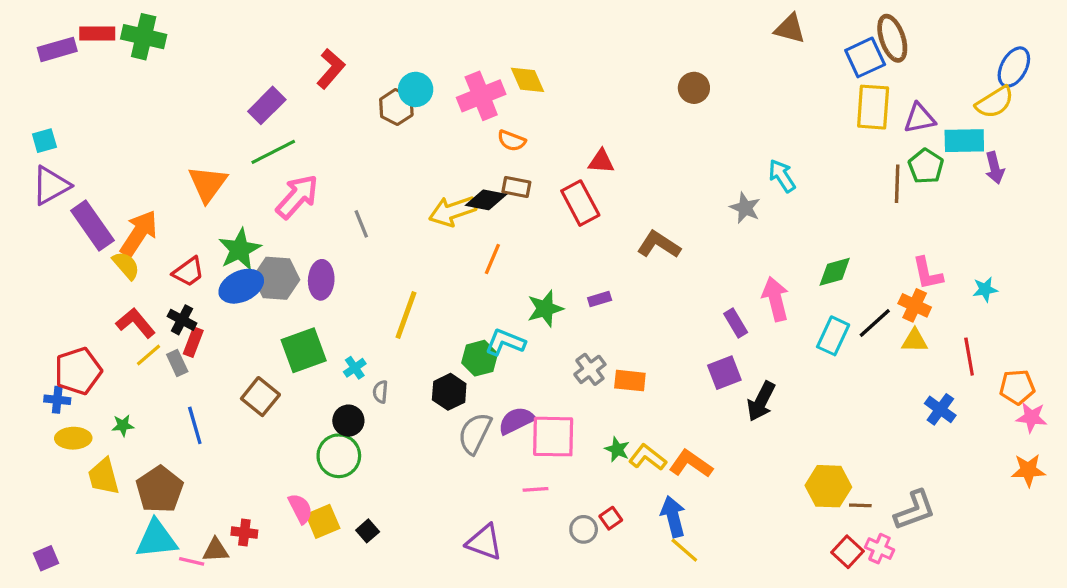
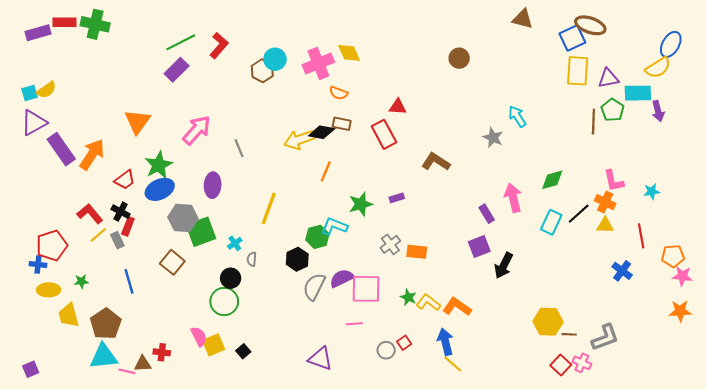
brown ellipse: (892, 38) -> (590, 25), turned -52
green line: (273, 152) -> (181, 42), moved
yellow semicircle: (126, 265) -> (46, 90), moved, turned 96
gray hexagon: (276, 278) -> (183, 218), moved

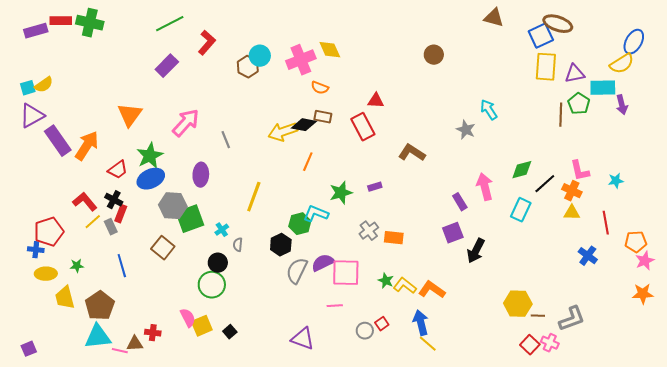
green line: (181, 42) -> (170, 24), moved
black line: (579, 214) -> (545, 184), moved
pink star: (682, 276) -> (645, 261), turned -30

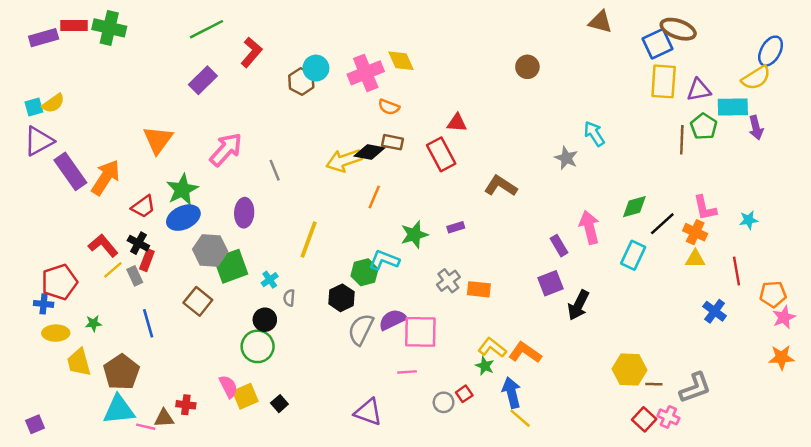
green star: (386, 281) -> (485, 366), moved

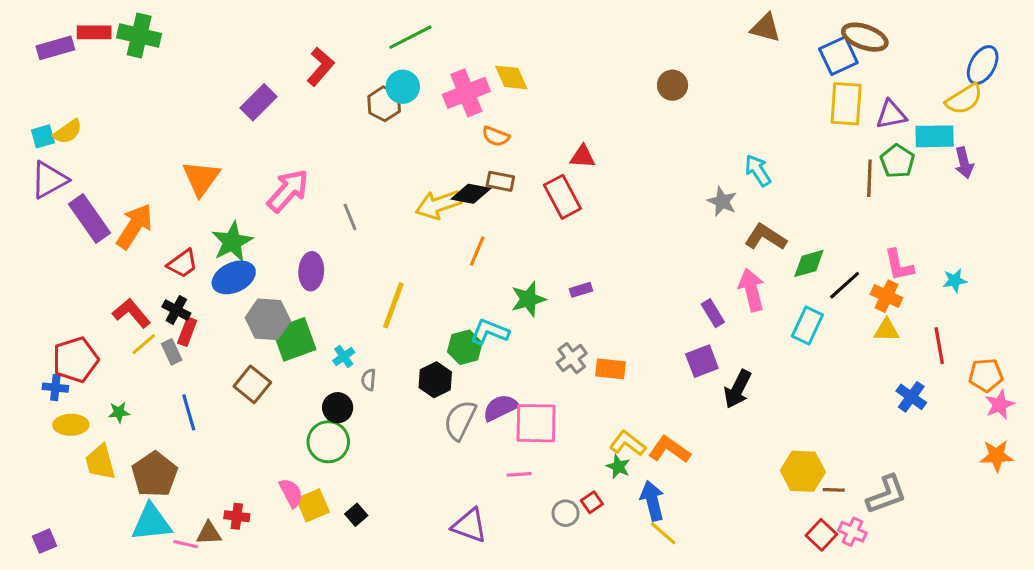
green line: (206, 29) -> (410, 37), moved
brown L-shape: (501, 186) -> (766, 237), moved

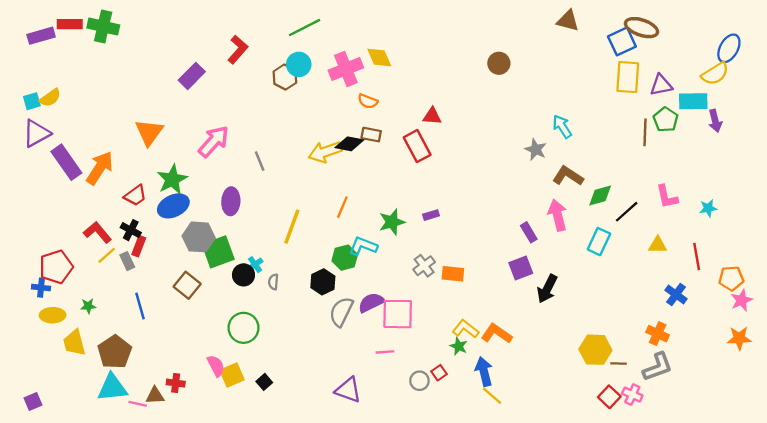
orange line: (477, 251) -> (342, 207), moved
orange cross: (886, 296) -> (658, 334), moved
black circle: (338, 408) -> (243, 275), moved

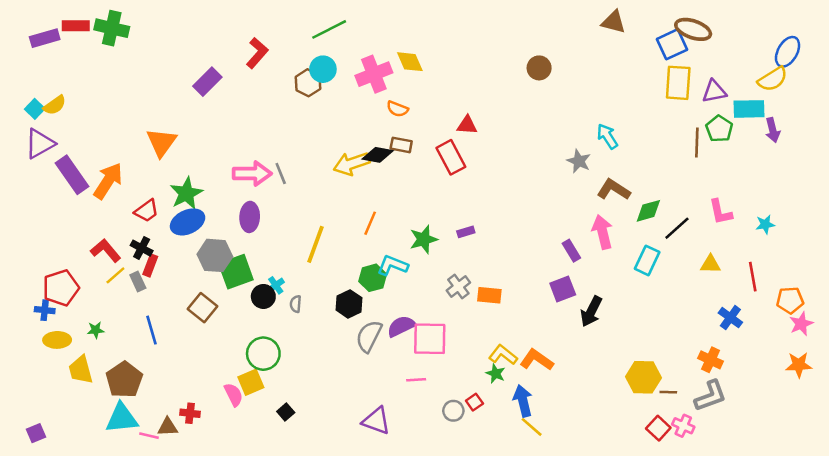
cyan square: (32, 101) -> (35, 109), turned -30
pink arrow: (214, 141) -> (252, 174), moved, turned 48
yellow square: (232, 375) -> (251, 382), moved

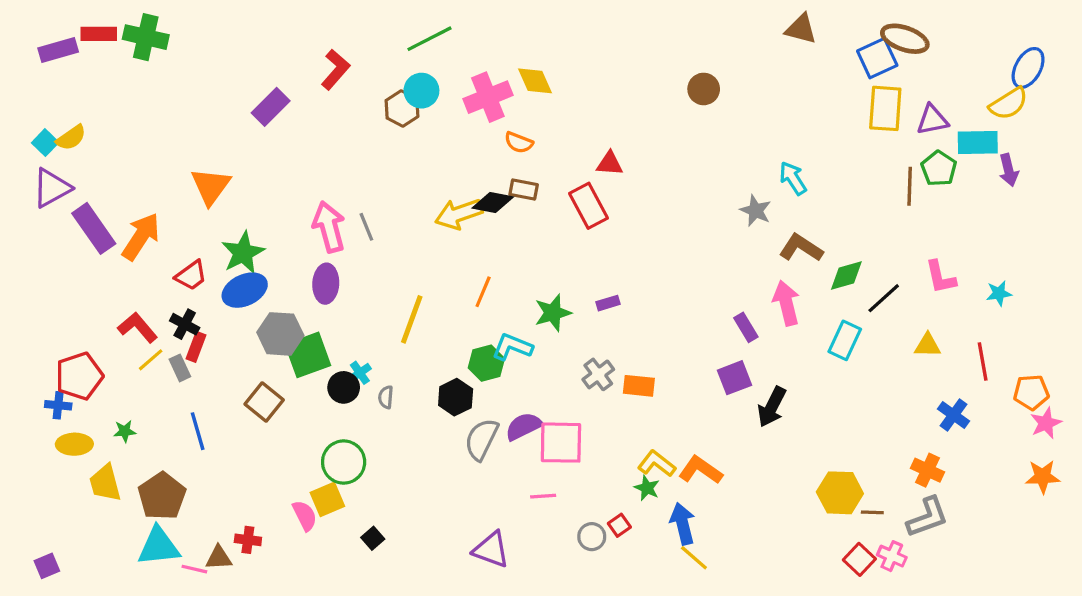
pink arrow: (252, 174) -> (329, 227), turned -105

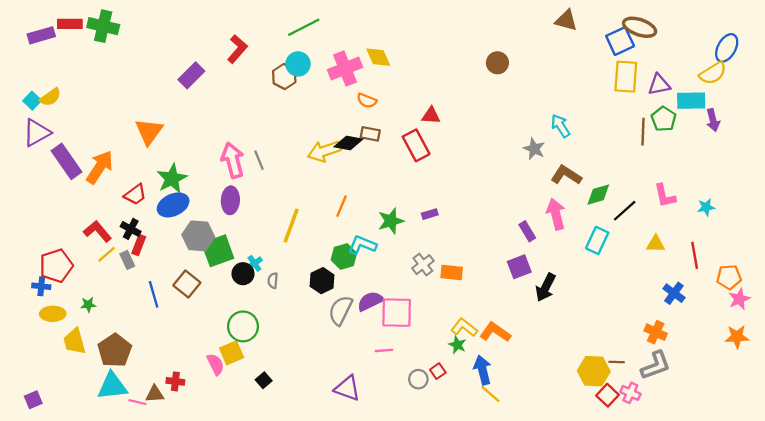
blue line: (198, 431) -> (154, 294), moved
yellow hexagon: (840, 493) -> (594, 371), moved

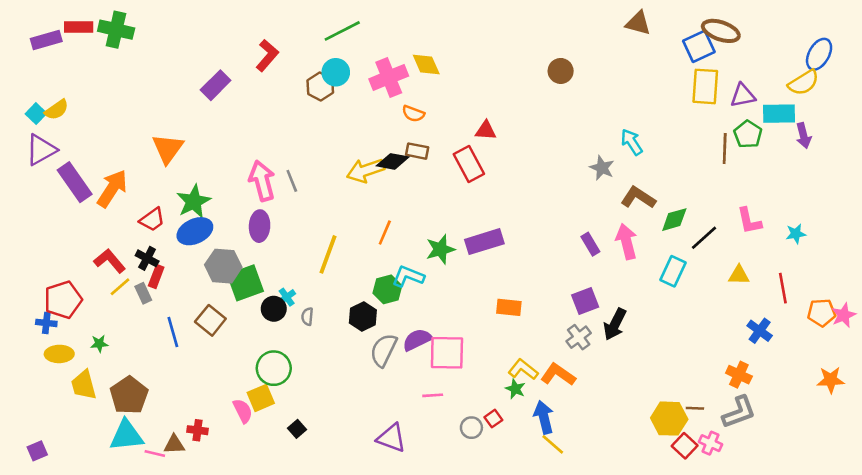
purple rectangle: (430, 214) -> (484, 242), size x2.0
purple rectangle: (527, 231) -> (590, 244), moved
gray cross: (423, 265) -> (579, 337), moved
pink star: (739, 299) -> (844, 315), moved

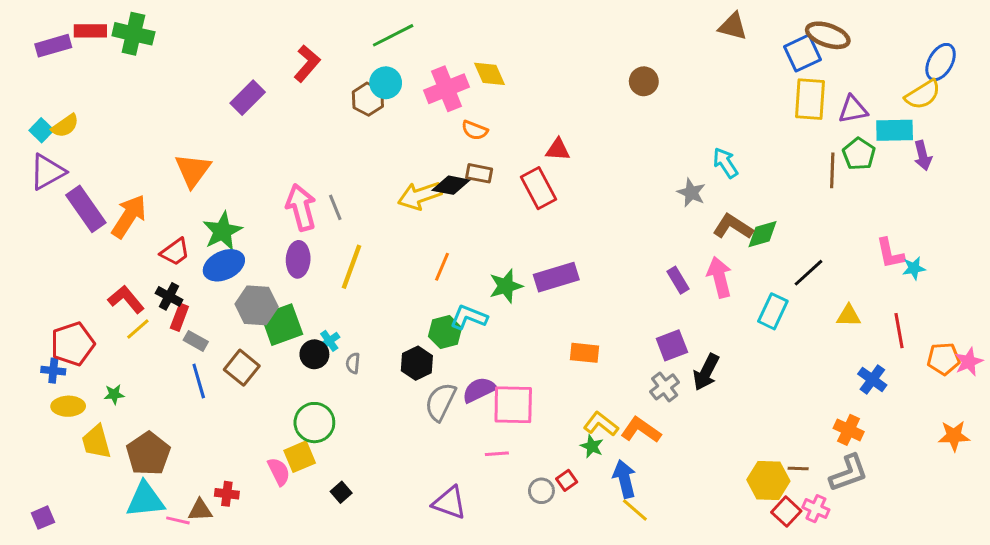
green diamond: (674, 220) -> (762, 234), moved
pink L-shape: (749, 221) -> (890, 253), moved
yellow line: (328, 254) -> (352, 267), moved
gray rectangle: (143, 293) -> (196, 341), moved, turned -36

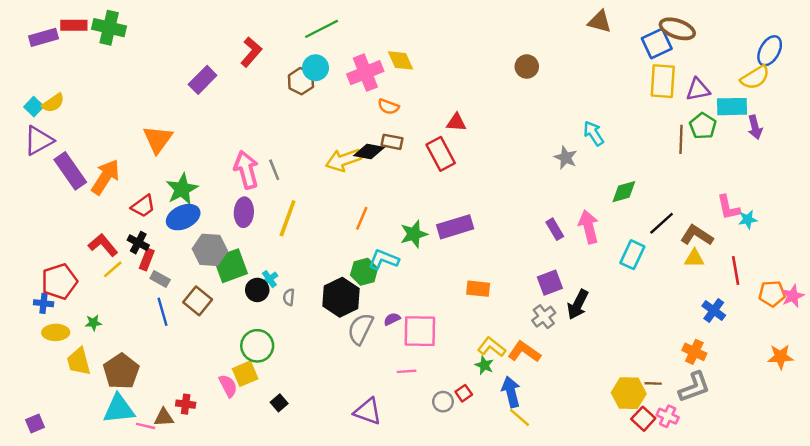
brown L-shape: (733, 227) -> (697, 235), moved
black hexagon: (417, 363) -> (341, 297), size x1.4
purple semicircle: (479, 390) -> (392, 319), size x0.6

